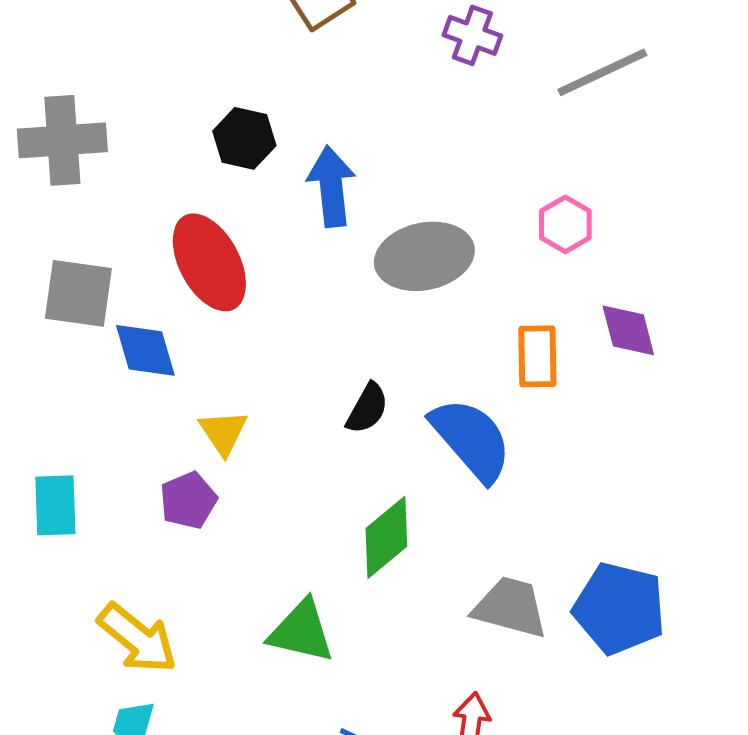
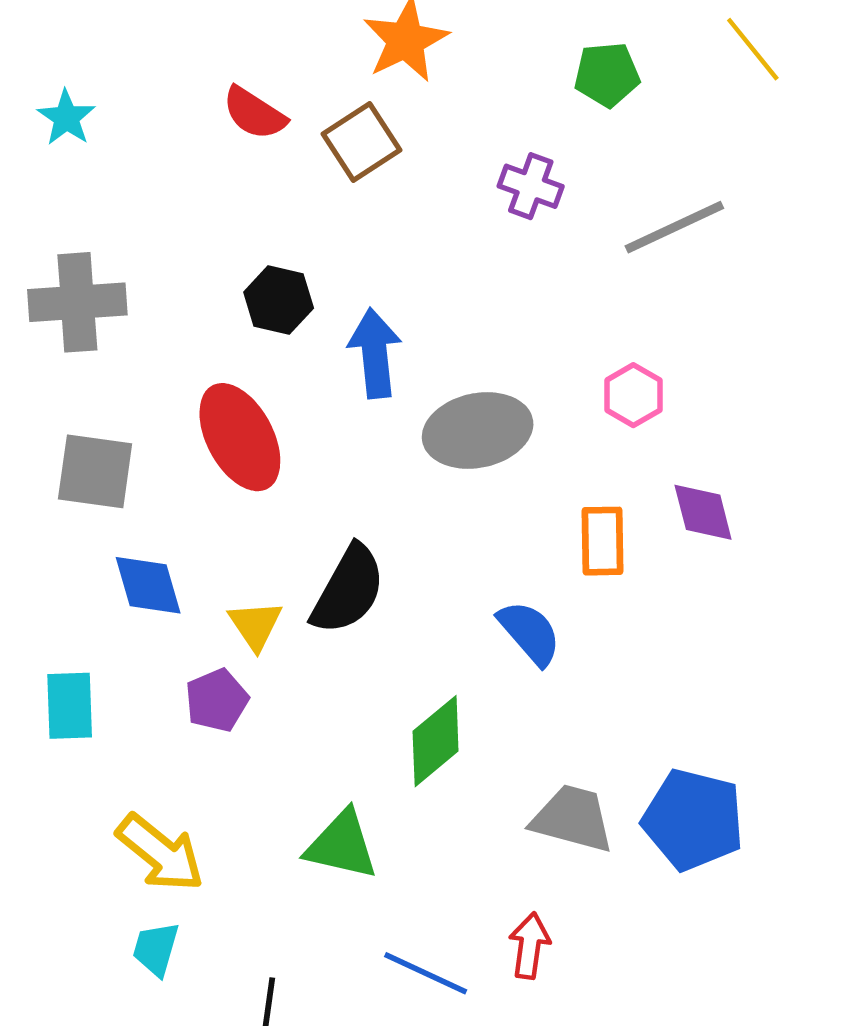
blue diamond: (145, 350) -> (148, 585), moved
black semicircle: (367, 408) -> (348, 590), moved, size x1.6
blue semicircle: (471, 439) -> (530, 633), size x0.7

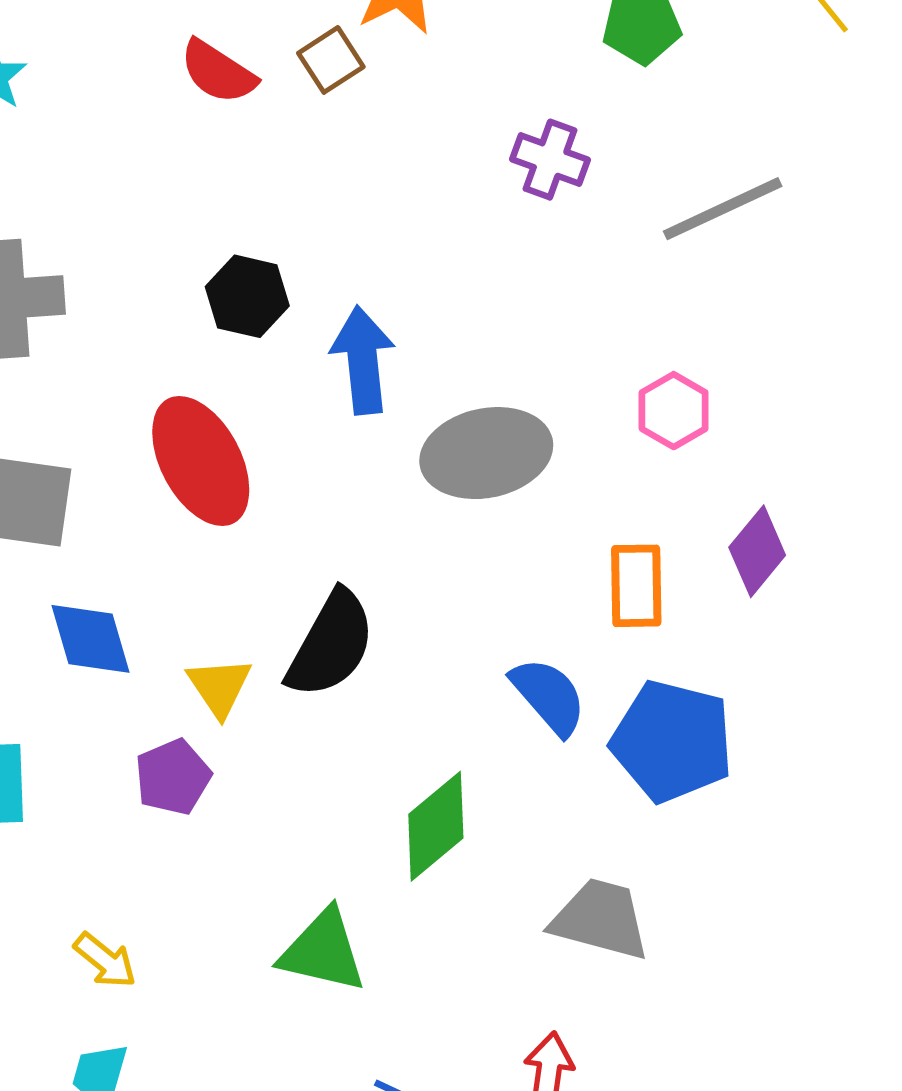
brown square: (362, 142) -> (331, 60), moved, size x0.7
purple diamond: (703, 512) -> (757, 551), turned 54
blue pentagon: (693, 820) -> (672, 741), moved
yellow arrow: (160, 853) -> (105, 960), size x0.6

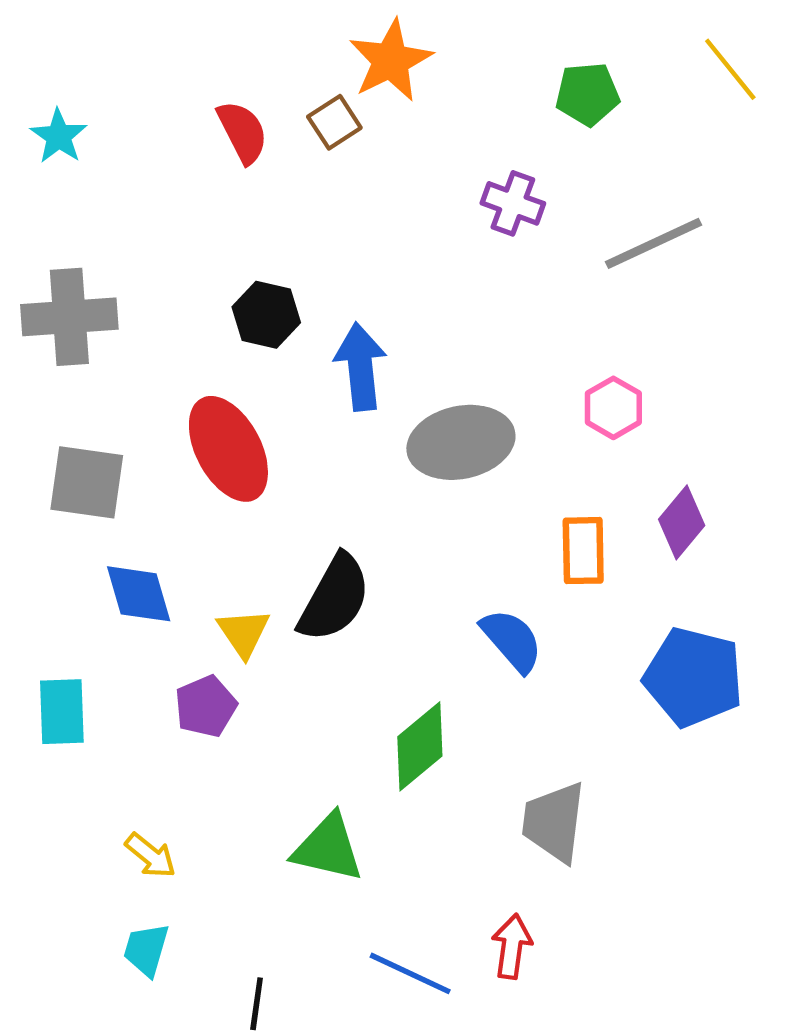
red semicircle: (218, 72) -> (242, 132), turned -150
blue pentagon: (672, 741) -> (694, 677), moved
gray trapezoid: (600, 919) -> (554, 822), turned -98

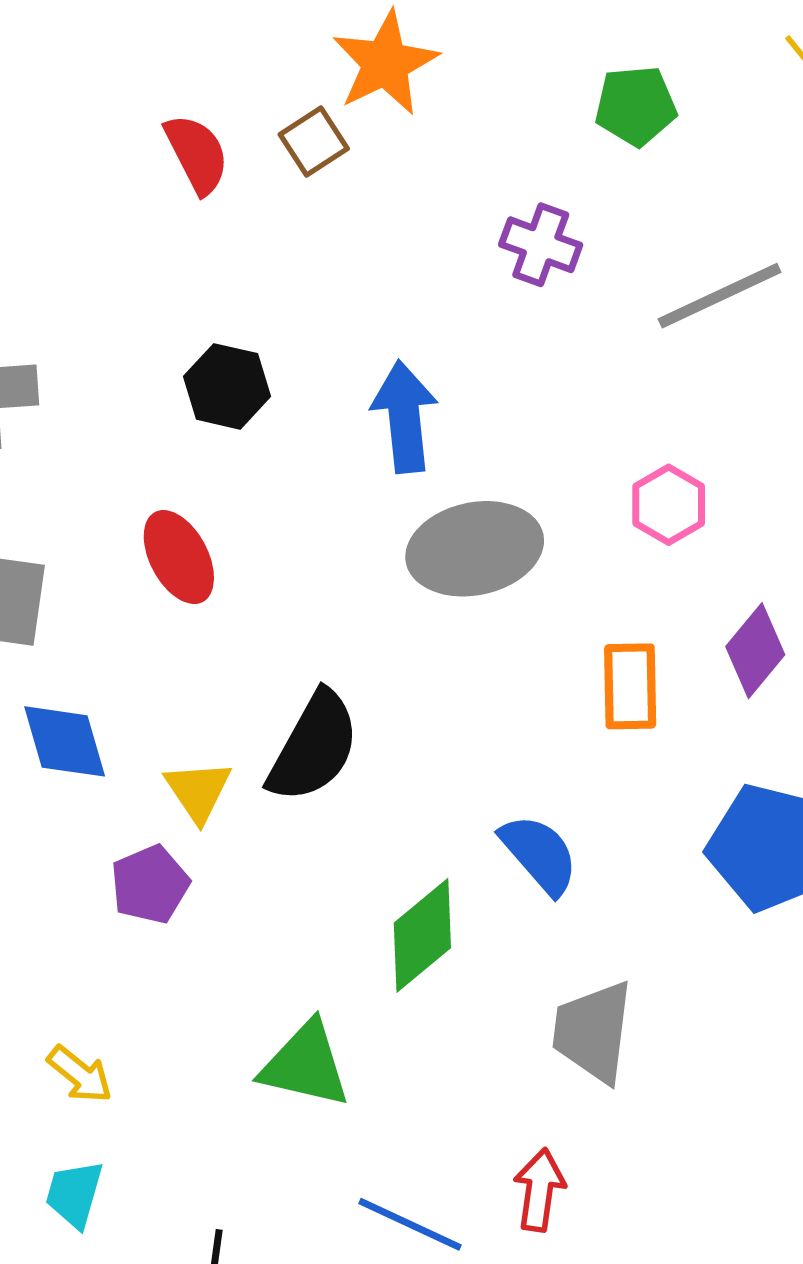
blue arrow: (360, 367) -> (404, 417), moved
red ellipse: (228, 449) -> (179, 557), size x0.7
blue semicircle: (512, 640) -> (539, 854), moved

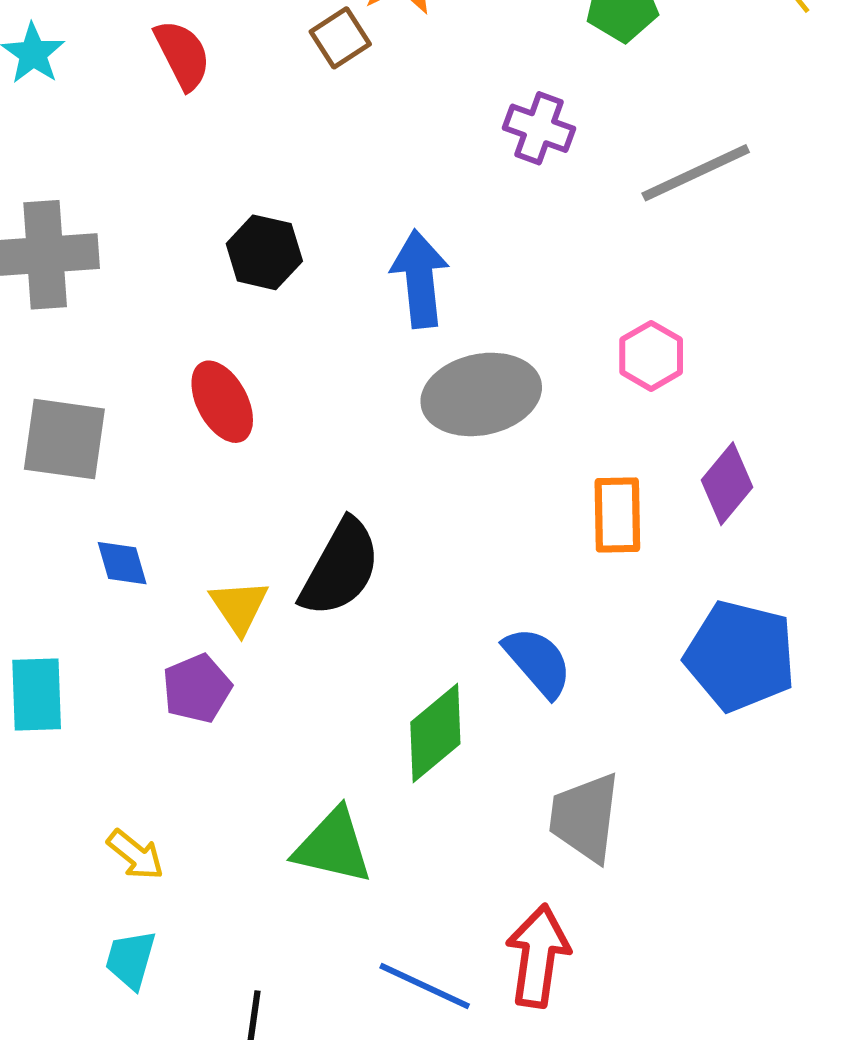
red semicircle: (197, 154) -> (182, 55), moved
blue diamond: (65, 741) -> (122, 563), size x0.7
red arrow: (539, 1190) -> (538, 956), size x1.4

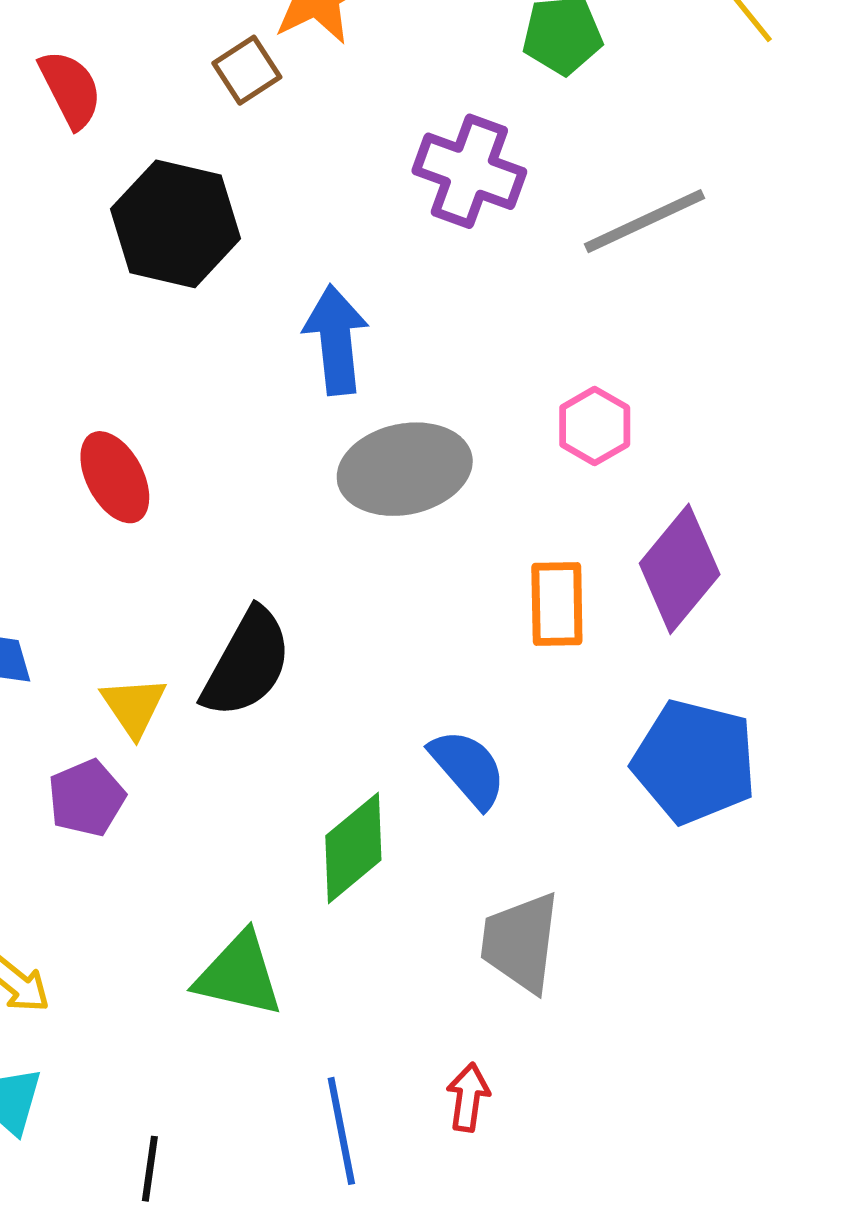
purple cross: (539, 128) -> (469, 171), size x1.4
black hexagon: (264, 252) -> (176, 224), moved, size x1.5
purple diamond: (727, 484) -> (680, 569), size x1.4
red arrow: (538, 956) -> (468, 1097), size x0.6
blue line: (425, 986) -> (341, 1131), turned 54

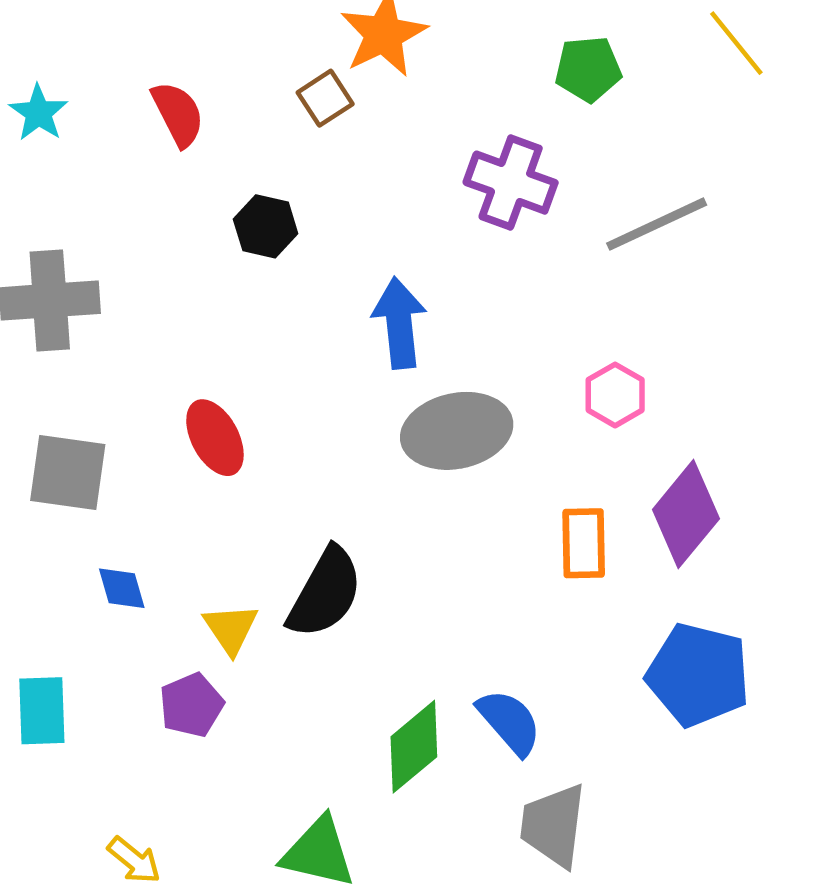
black hexagon: (176, 224) -> (266, 226), size x0.6
blue semicircle: (468, 768) -> (509, 722), moved

